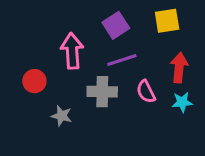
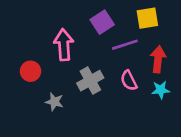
purple line: (122, 60) -> (125, 45), moved
gray cross: (102, 92) -> (90, 81), turned -30

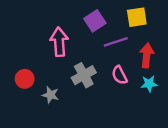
red circle: (31, 71) -> (25, 79), moved

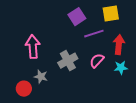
pink arrow: (59, 42) -> (33, 47), moved
pink semicircle: (120, 75) -> (97, 61), turned 70
red circle: (25, 79) -> (24, 89), moved

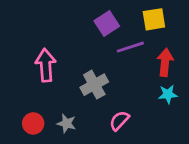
pink semicircle: (97, 61) -> (119, 121), moved
gray star: (41, 77) -> (66, 123), moved

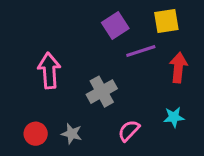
cyan star: (168, 94) -> (174, 117), moved

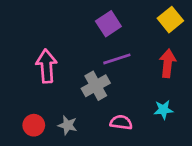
yellow square: (166, 21) -> (170, 20), moved, turned -30
purple line: (141, 51) -> (117, 59), moved
pink semicircle: (129, 131) -> (121, 122), turned 55

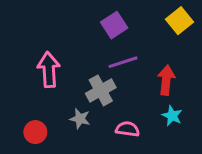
red arrow: (168, 63) -> (166, 80), moved
cyan star: (163, 110) -> (172, 116), turned 30
gray star: (68, 125) -> (80, 119), moved

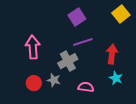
red circle: (35, 132) -> (34, 83), moved

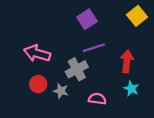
pink arrow: (33, 47) -> (37, 53), turned -70
red circle: (34, 83) -> (38, 84), moved

